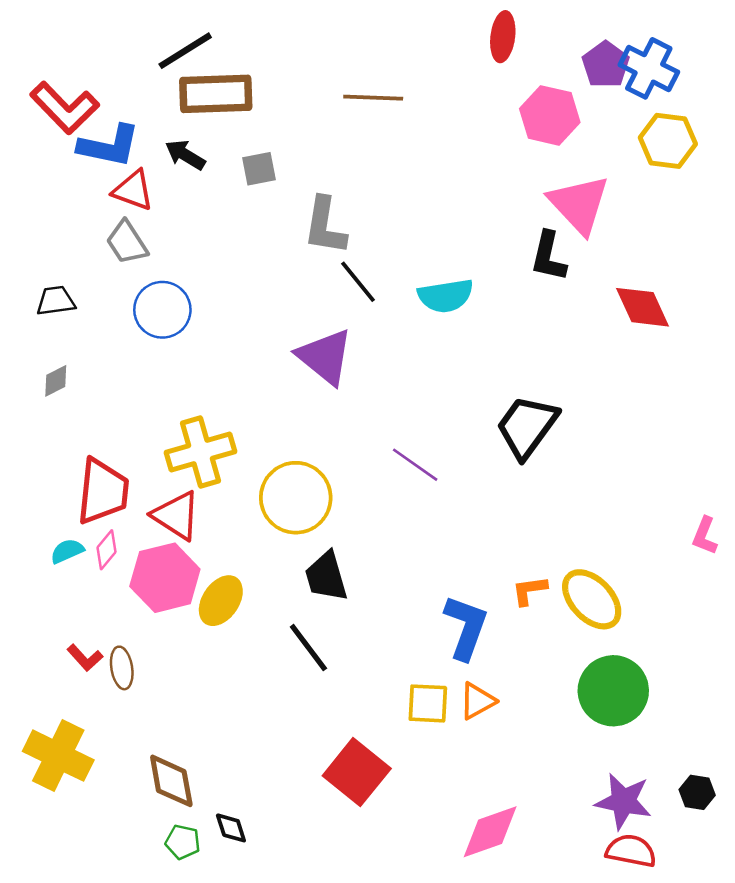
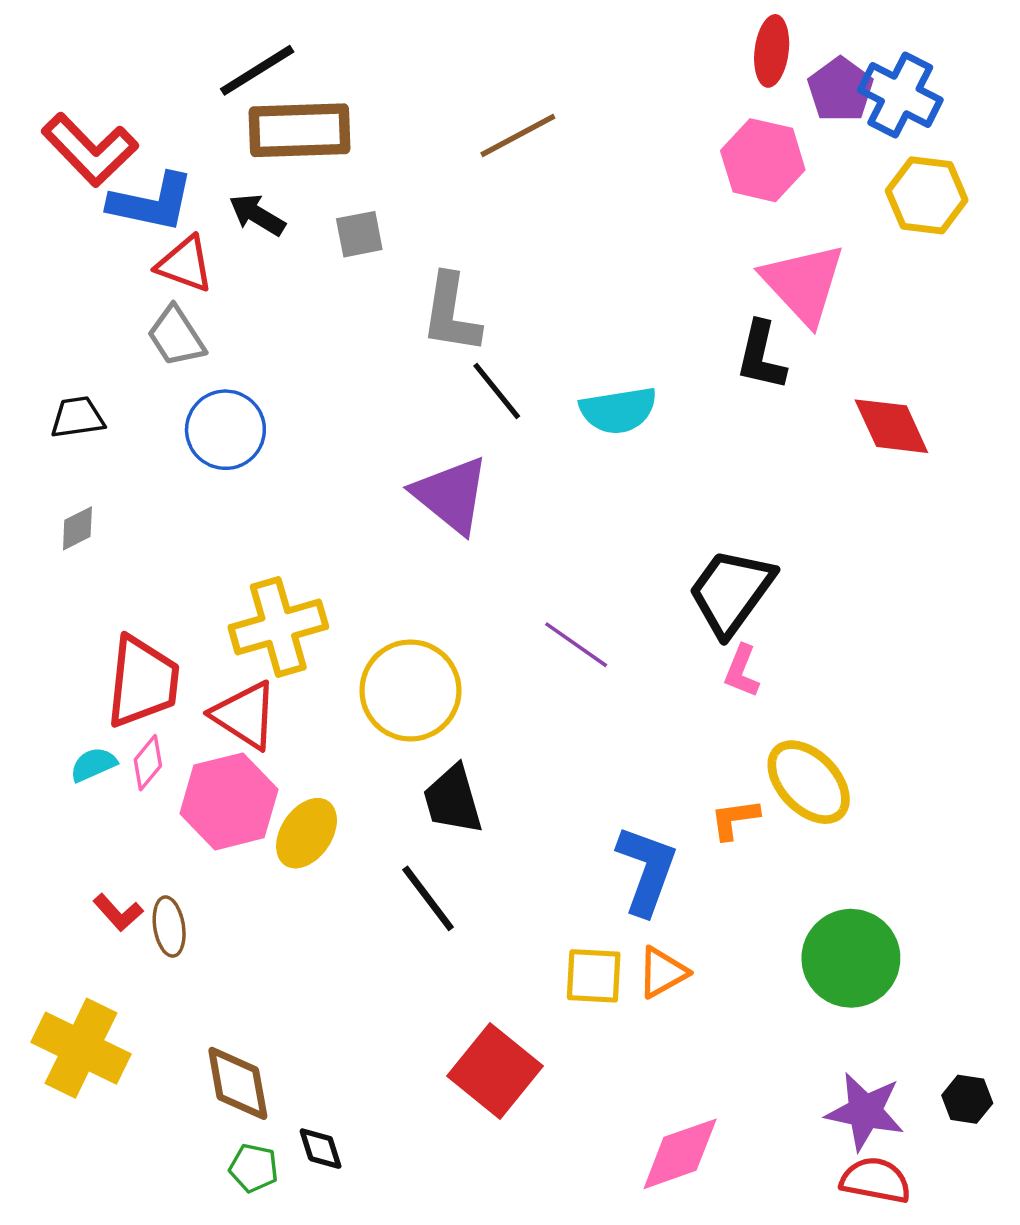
red ellipse: (503, 37) -> (772, 51), moved
brown line: (373, 98) -> (518, 136), turned -30
pink L-shape: (705, 536) -> (742, 671), moved
yellow ellipse: (592, 599) -> (809, 782), moved

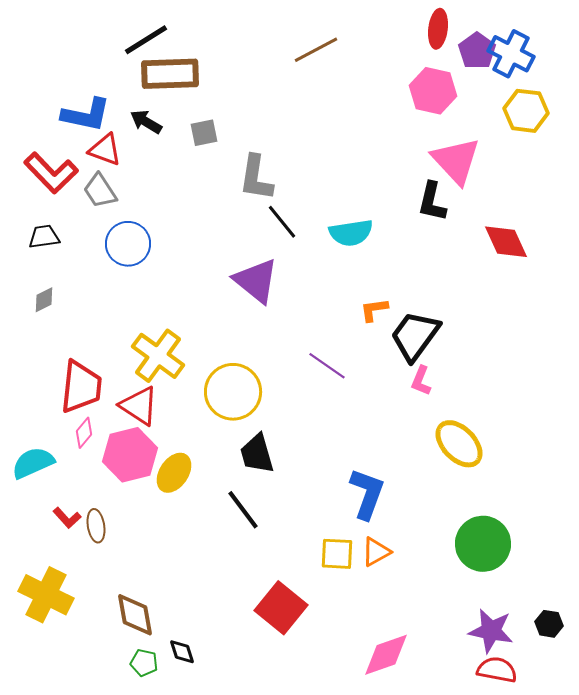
brown line: (518, 136) -> (316, 50), moved
red L-shape: (90, 150) -> (51, 173), moved
yellow cross: (278, 627) -> (158, 356), turned -38
cyan semicircle: (93, 764) -> (33, 463), moved, size x1.6
orange L-shape: (735, 819) -> (374, 310), moved

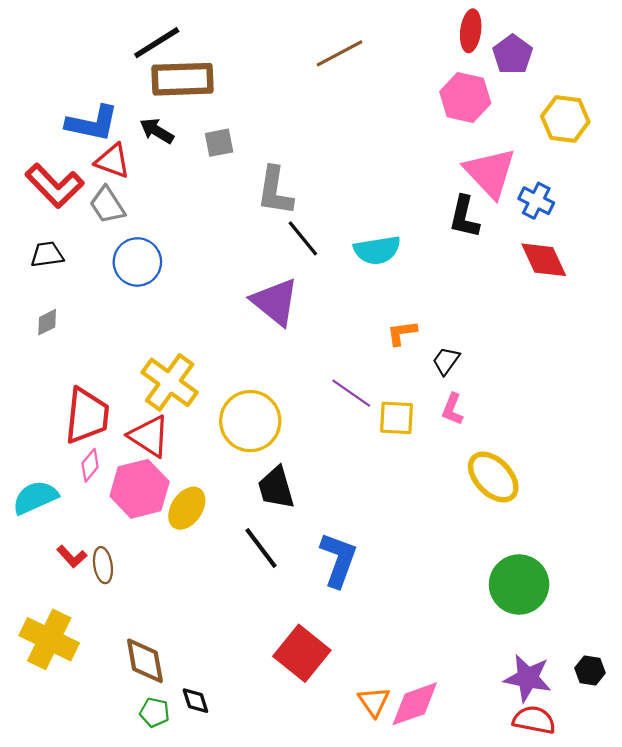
blue cross: (511, 54) -> (536, 201), moved, size x0.7
black trapezoid: (415, 336) -> (446, 361), size x0.5
blue L-shape: (367, 494) -> (338, 560), moved
orange triangle: (376, 552) -> (374, 702), moved, turned -36
yellow square: (337, 554) -> (396, 418), moved

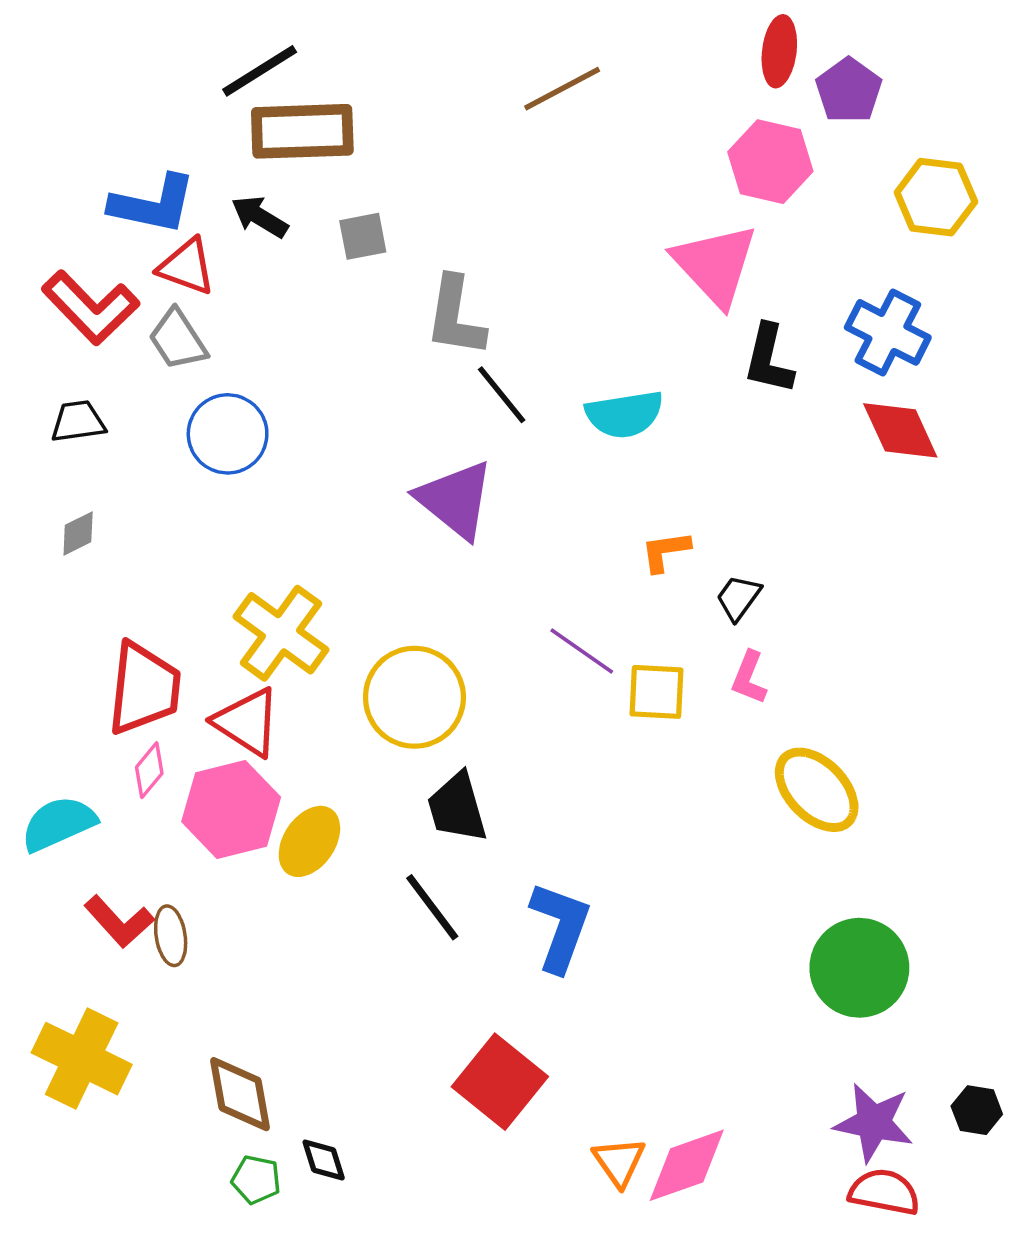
pink triangle: (490, 173) -> (715, 265), moved
blue cross: (536, 201) -> (888, 332), size x1.4
red L-shape: (72, 557) -> (119, 922), size x1.4

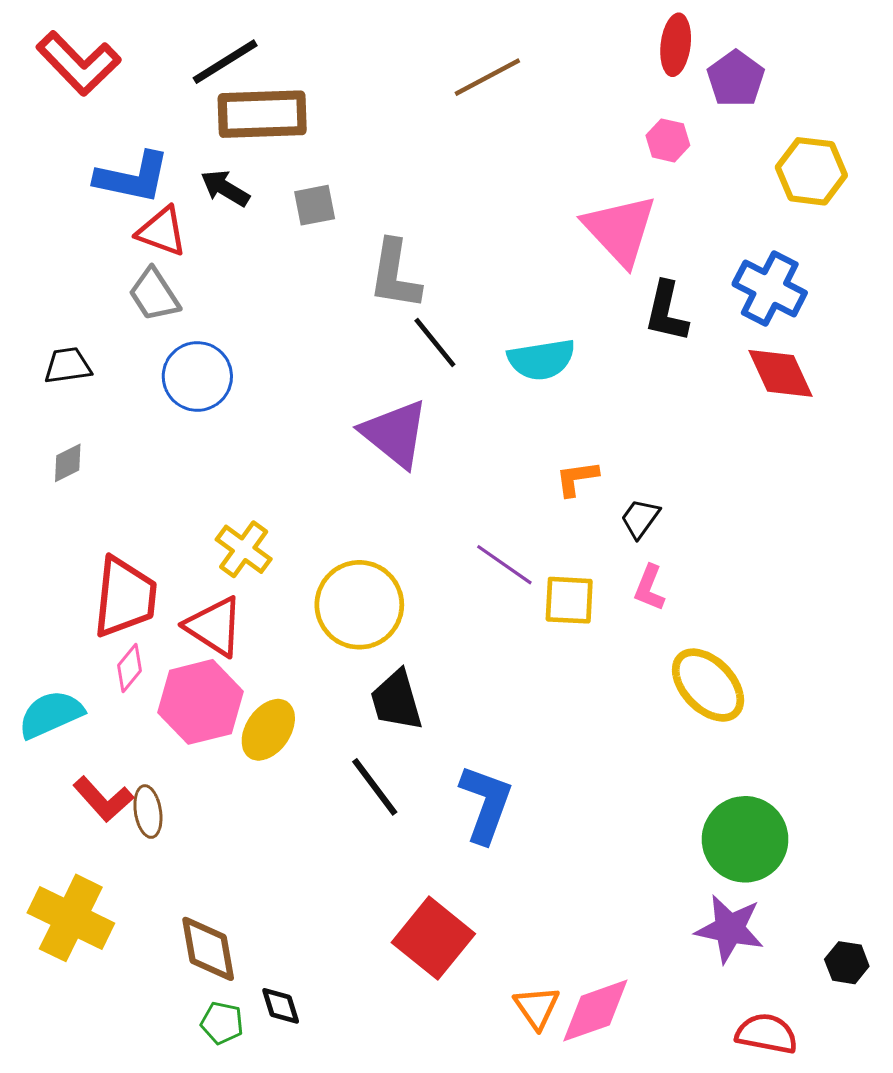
pink hexagon: (770, 162) -> (668, 140), size x0.6
red L-shape: (91, 308) -> (79, 63), moved
yellow cross: (281, 633) -> (244, 549), size x0.7
purple star: (874, 1123) -> (730, 929), moved

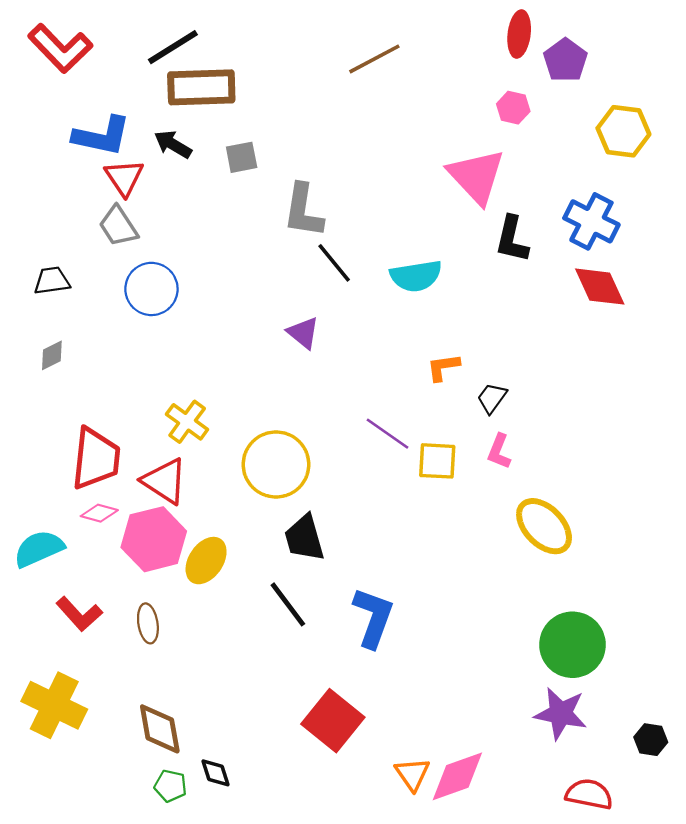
red triangle: (162, 231) -> (124, 178), turned 36
purple triangle: (395, 434) -> (303, 333), size x0.6
pink diamond: (129, 668) -> (99, 513), turned 66
brown ellipse: (148, 812) -> (148, 623), moved

